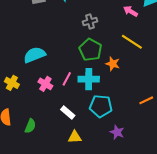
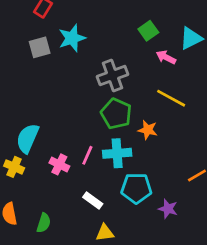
gray cross: (90, 21) -> (113, 75), size x1.5
cyan semicircle: (35, 55) -> (28, 138), moved, turned -40
purple star: (117, 132) -> (168, 209), moved

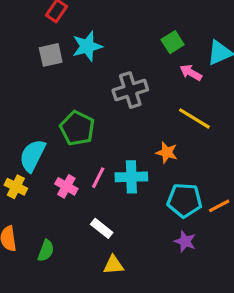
green pentagon: (116, 114) -> (77, 128), moved
cyan pentagon: (136, 188) -> (184, 200), moved

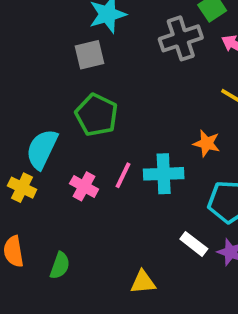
gray square: (51, 55) -> (90, 55), moved
gray cross: (130, 90) -> (181, 38), moved
white rectangle: (102, 228) -> (194, 244), moved

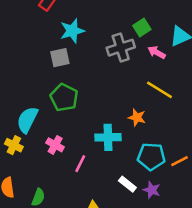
pink line: (123, 175) -> (80, 164), moved

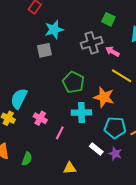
green square: (142, 28) -> (108, 19), moved, turned -32
pink arrow: (157, 52) -> (112, 51), moved
green pentagon: (64, 98) -> (73, 82), moved
orange star: (137, 117) -> (104, 97), size x1.5

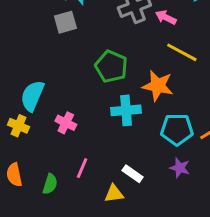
pink line: (60, 133) -> (82, 168), moved
white rectangle: (96, 149) -> (133, 174), moved

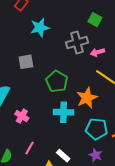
pink arrow: (166, 17) -> (97, 52), turned -48
gray square: (65, 22) -> (26, 62), moved
orange star: (158, 86) -> (87, 98), turned 30

